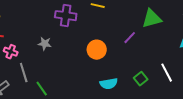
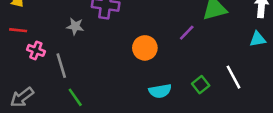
gray star: (45, 44) -> (75, 26), moved
gray line: (24, 73) -> (61, 66), moved

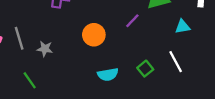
gray star: (75, 26) -> (45, 49), moved
cyan triangle: (258, 39) -> (183, 27), moved
gray line: (61, 66) -> (19, 38), moved

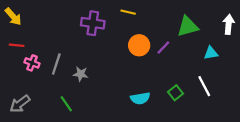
orange circle: (94, 35) -> (139, 45), moved
gray line: (19, 38) -> (56, 64), turned 35

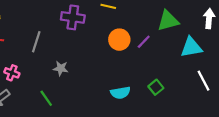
cyan triangle: (211, 53) -> (191, 47), size x1.5
pink cross: (32, 63) -> (12, 73), moved
gray line: (56, 64) -> (36, 42), moved
white line: (204, 86) -> (203, 81), moved

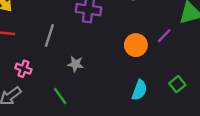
orange circle: (119, 40) -> (136, 45), moved
cyan semicircle: (120, 93) -> (139, 90), turned -60

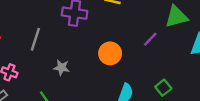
orange circle: (136, 45) -> (110, 53), moved

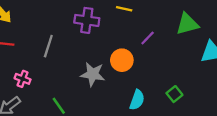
purple line: (150, 39) -> (148, 38), moved
gray star: (62, 68) -> (93, 74), moved, size x1.5

